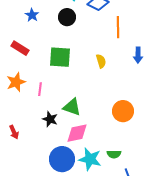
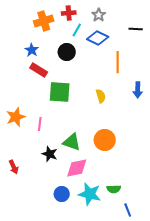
red rectangle: (20, 48) -> (39, 70), moved
orange circle: (123, 111) -> (105, 140), moved
blue circle: (62, 159) -> (62, 194), size x0.6

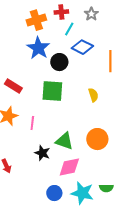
blue diamond: (98, 38) -> (82, 47), moved
blue star: (32, 50) -> (38, 48), moved, size x1.6
black circle: (67, 52) -> (59, 62), moved
red rectangle: (39, 70) -> (13, 86), moved

